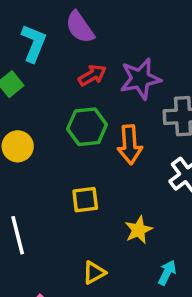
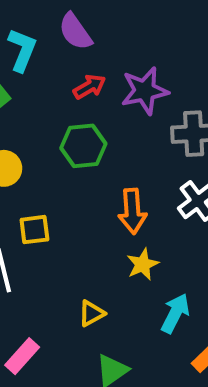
orange arrow: (130, 145) -> (132, 211), moved
yellow square: (85, 200) -> (34, 230), moved
cyan arrow: (167, 273) -> (175, 313), size x1.4

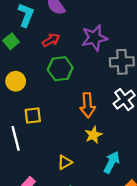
red arrow: (90, 87) -> (51, 40), moved

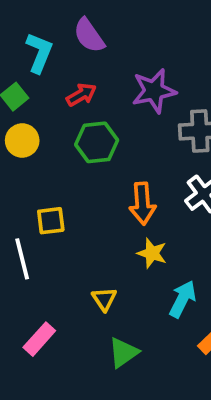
yellow circle: (16, 81) -> (22, 140), moved
yellow star: (93, 135) -> (152, 253), turned -30
yellow triangle: (65, 162) -> (104, 299), turned -35

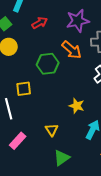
green hexagon: (97, 142) -> (48, 64), moved
orange arrow: (142, 204) -> (72, 50), moved, turned -45
pink rectangle: (39, 339) -> (18, 141), moved

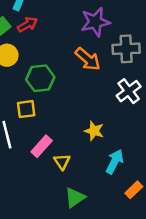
red arrow: (40, 23) -> (27, 24), moved
green hexagon: (48, 64) -> (40, 78), moved
pink rectangle: (18, 141) -> (42, 146), moved

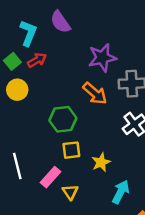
green hexagon: (40, 78) -> (63, 119), moved
yellow square: (26, 109) -> (71, 150), moved
yellow star: (94, 131) -> (101, 162), turned 30

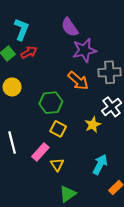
purple semicircle: (60, 22) -> (70, 27), moved
yellow circle: (17, 90) -> (12, 87), moved
yellow square: (71, 150) -> (58, 129), turned 35
yellow star: (101, 162) -> (93, 125), moved

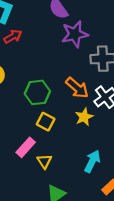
orange arrow: (78, 81) -> (77, 88), moved

